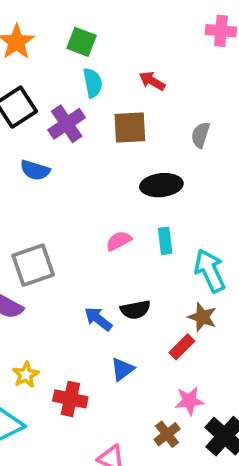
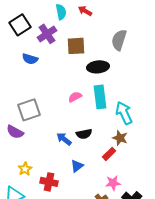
red arrow: (152, 81) -> (85, 11), moved
brown square: (130, 127) -> (76, 46), moved
gray semicircle: (200, 135) -> (119, 40), size x1.5
cyan rectangle: (165, 241) -> (100, 97), size x1.6

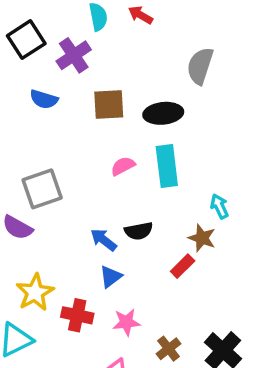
brown square: (76, 46) -> (109, 105), moved
cyan arrow: (124, 113) -> (219, 206), moved, size x0.6
blue triangle: (77, 166) -> (111, 277), moved
yellow star: (25, 169) -> (35, 292), size x1.5
pink star: (113, 183) -> (126, 322), moved

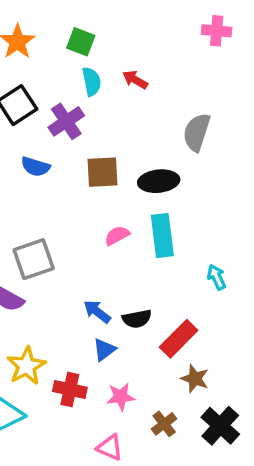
black semicircle: (139, 231) -> (137, 319), moved
brown star: (202, 238) -> (195, 379), moved
red rectangle: (183, 266) -> (179, 339), size x1.5

